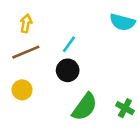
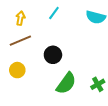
cyan line: (69, 44) -> (54, 13), moved
green cross: (125, 108) -> (98, 84), turned 32

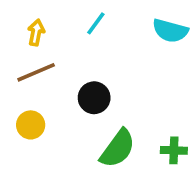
green cross: (98, 84) -> (174, 150), turned 32

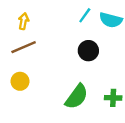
cyan line: (96, 23) -> (85, 15), moved
black circle: (94, 98) -> (88, 51), moved

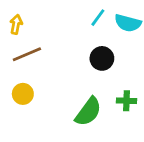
yellow arrow: (24, 21) -> (16, 24), moved
green cross: (113, 98) -> (126, 101), moved

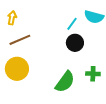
cyan line: (98, 18) -> (72, 24), moved
yellow circle: (23, 94) -> (17, 69), size x1.5

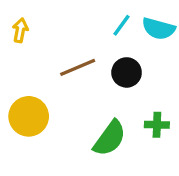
cyan line: (72, 24) -> (121, 25), moved
brown line: (20, 40) -> (78, 67), moved

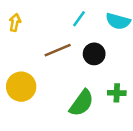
cyan line: (121, 25) -> (79, 19), moved

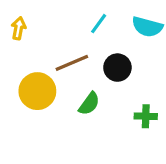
yellow circle: (21, 87) -> (37, 91), moved
green semicircle: (82, 103) -> (89, 104), moved, size x0.7

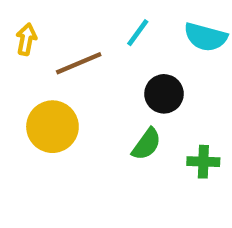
brown line: (72, 63) -> (79, 63), moved
green semicircle: (89, 104) -> (147, 144), moved

